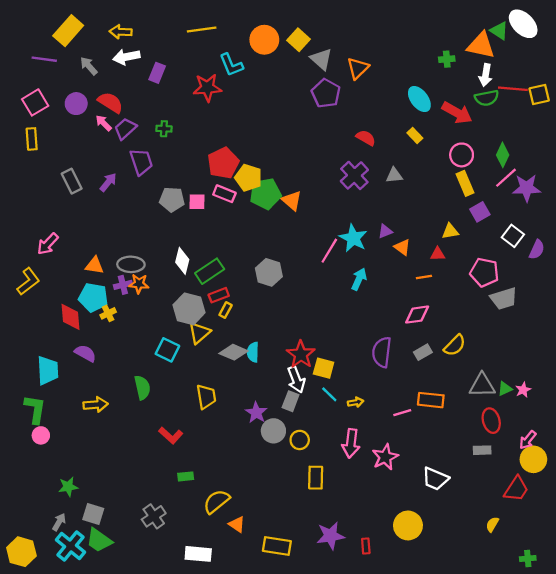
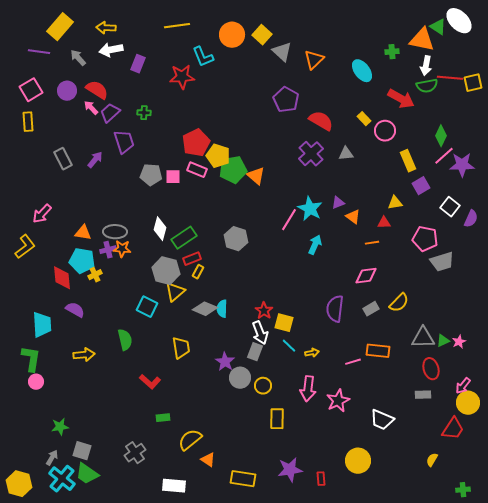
purple pentagon: (326, 93) -> (286, 100), moved
cyan ellipse: (419, 99) -> (362, 71), moved
red semicircle: (366, 138) -> (321, 121), size x1.4
pink circle: (462, 155) -> (385, 131), moved
red star: (301, 354) -> (264, 311), size x0.7

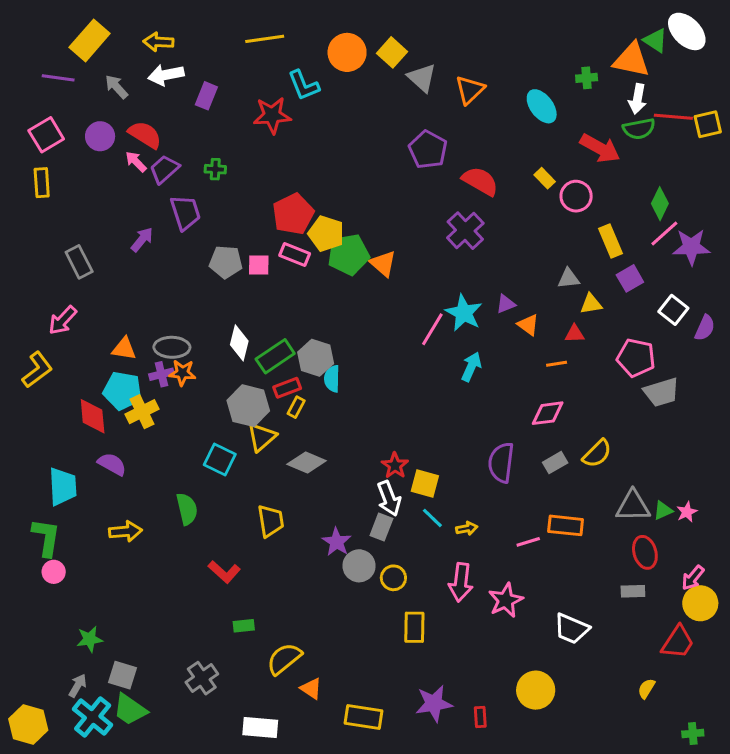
gray triangle: (346, 154) -> (569, 278), moved
gray rectangle: (63, 159) -> (79, 262), moved
gray hexagon: (236, 239) -> (316, 358), moved
yellow cross: (95, 275) -> (142, 412), size x1.5
cyan semicircle: (222, 309) -> (332, 379), moved

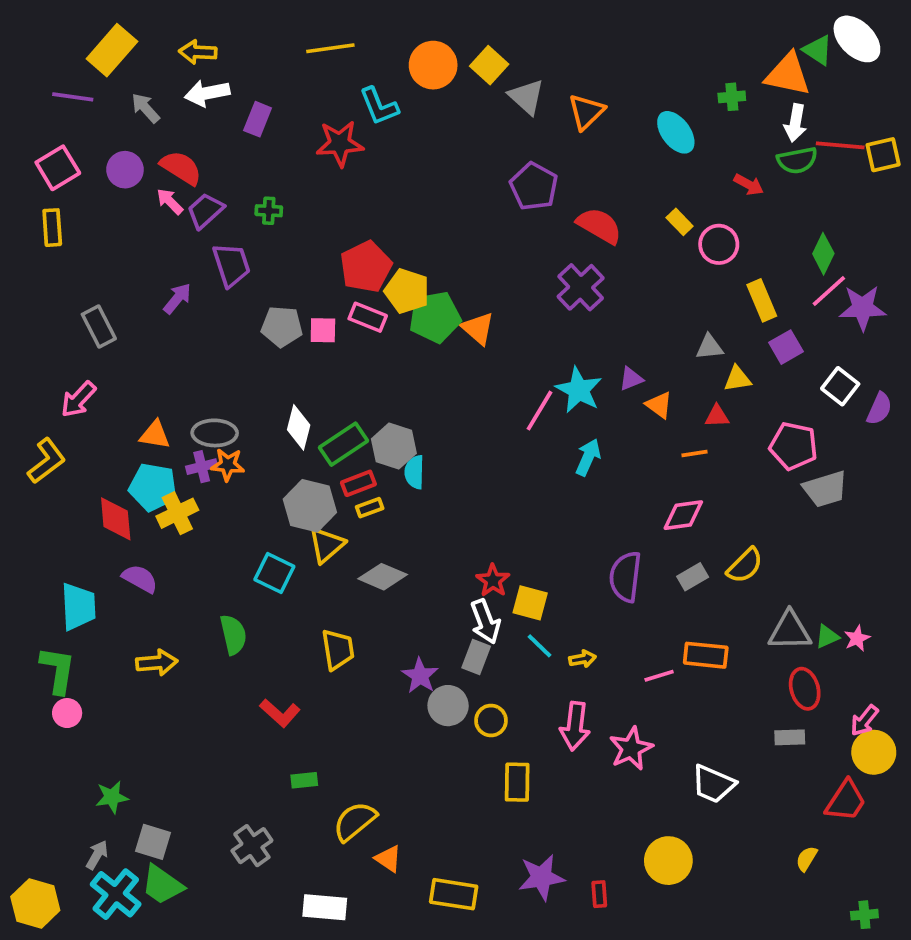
red arrow: (600, 148) -> (749, 185), size x0.6
yellow rectangle: (296, 407) -> (370, 508), turned 42

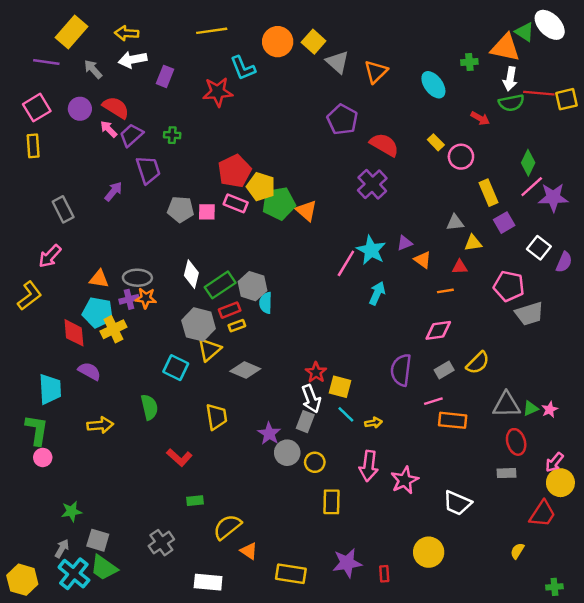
pink line: (659, 676) -> (433, 401), moved

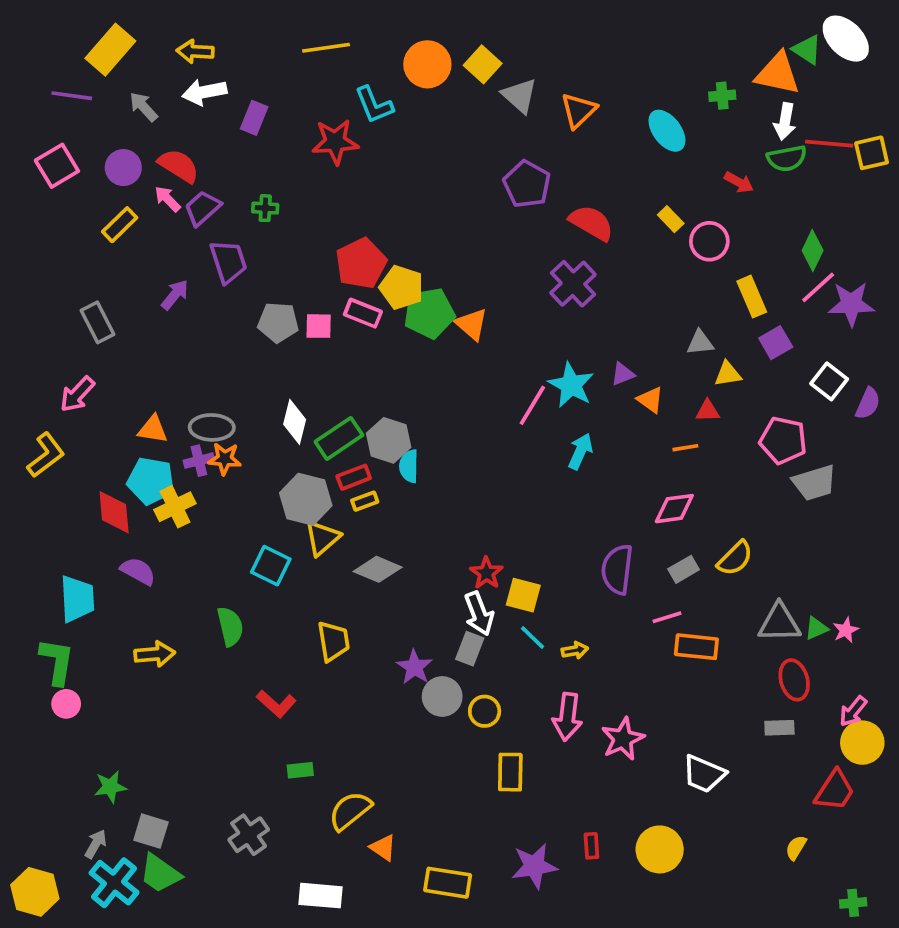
yellow rectangle: (33, 146) -> (120, 225), moved, turned 50
red rectangle: (384, 574) -> (591, 846), moved

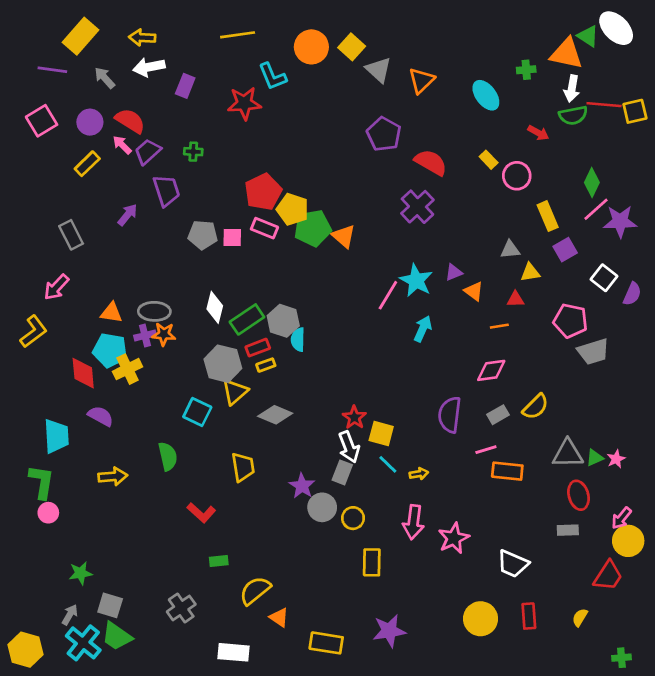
red rectangle: (591, 846) -> (529, 616), moved, size x1.4

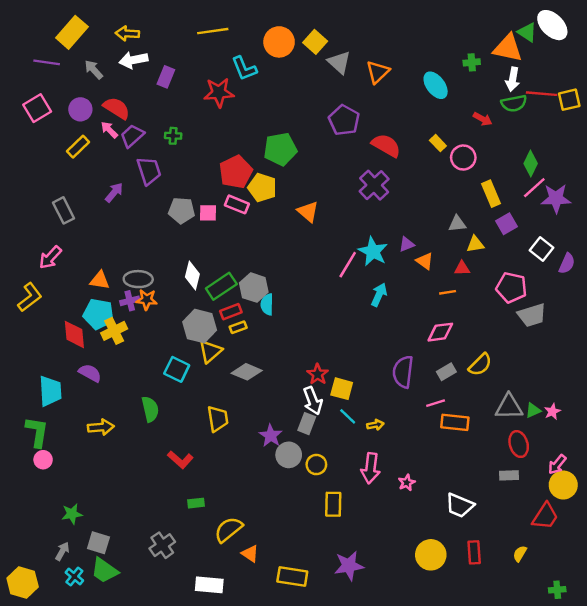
green pentagon: (313, 228) -> (280, 149), moved
pink star: (454, 538) -> (407, 483), size x0.6
cyan cross: (83, 643) -> (74, 576), size x0.6

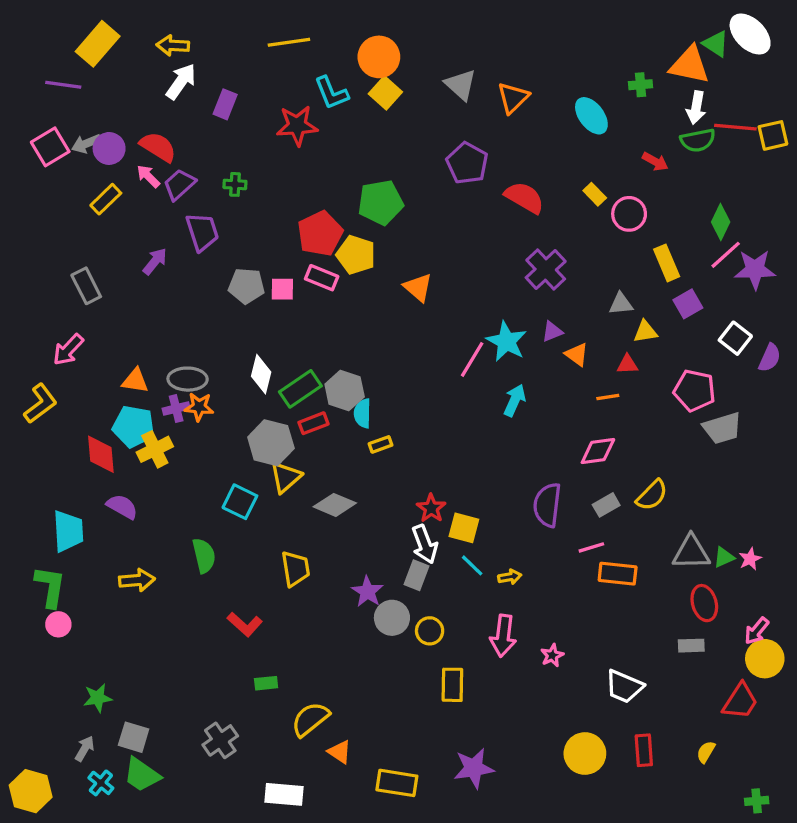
yellow square: (315, 42) -> (385, 93), moved
white arrow: (133, 60) -> (181, 81), turned 136
gray arrow: (94, 70) -> (86, 144), moved, turned -70
purple cross: (374, 185) -> (546, 269), moved
yellow rectangle: (238, 327) -> (381, 444), moved

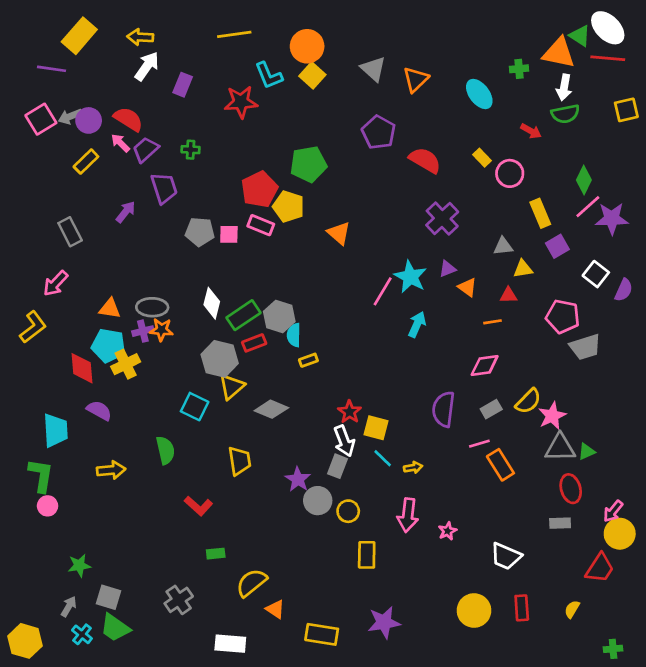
red line: (735, 127) -> (608, 58), moved
pink star: (750, 559) -> (552, 416), moved, size x1.5
orange rectangle: (618, 574) -> (500, 465), turned 52

